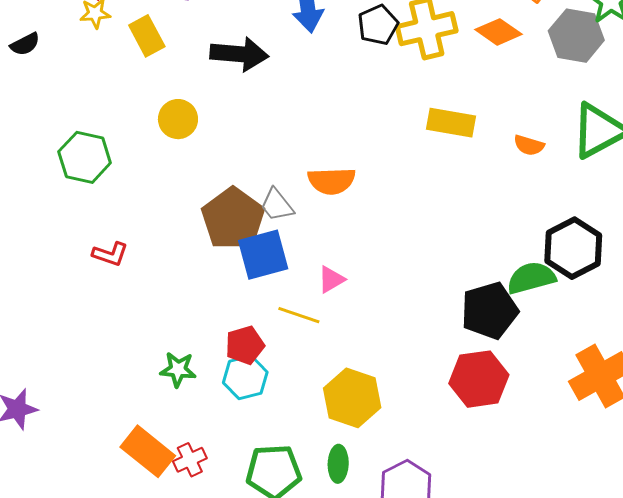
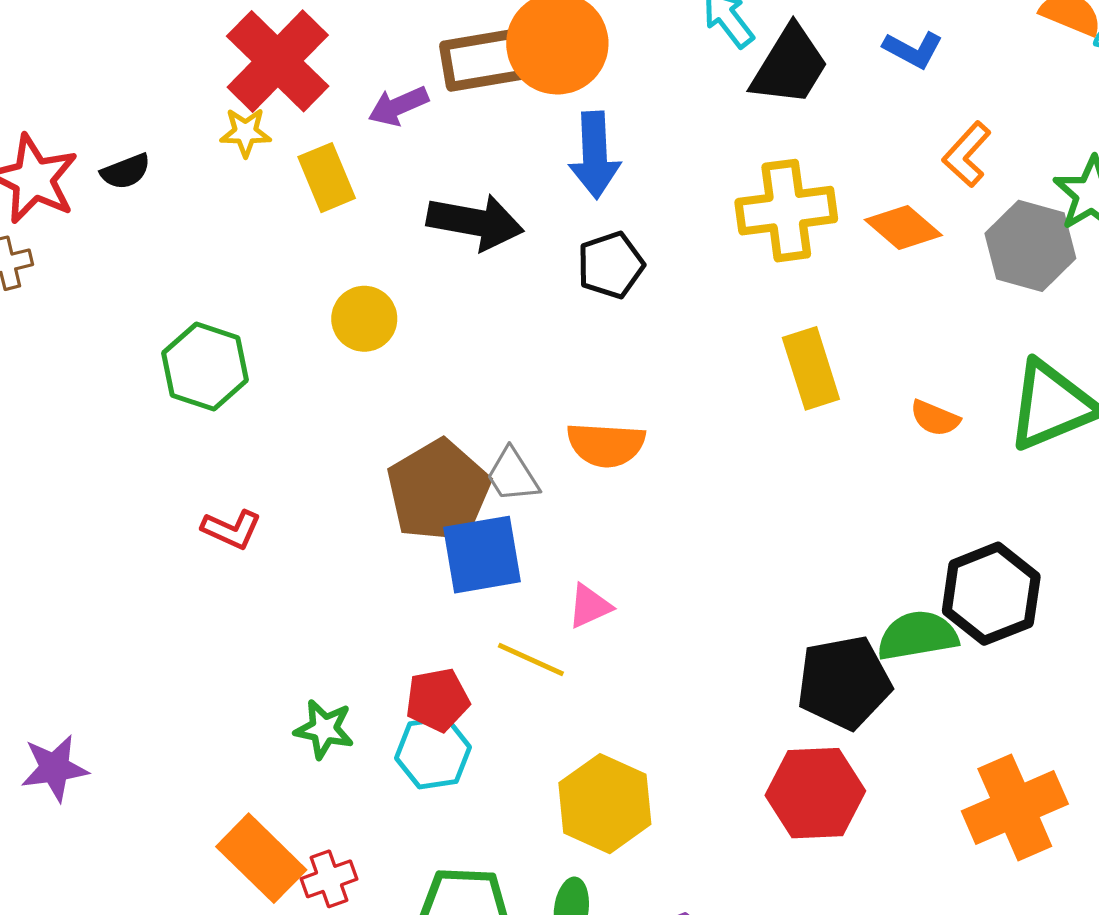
black pentagon: (378, 25) -> (611, 265), moved
yellow rectangle: (451, 123) -> (811, 368), turned 57

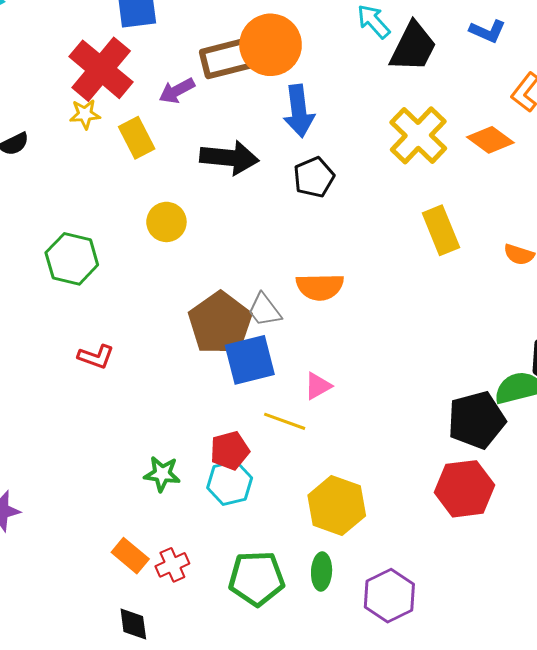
yellow cross: (786, 211) -> (418, 135), turned -34
orange rectangle: (261, 858) -> (130, 556), size x0.7

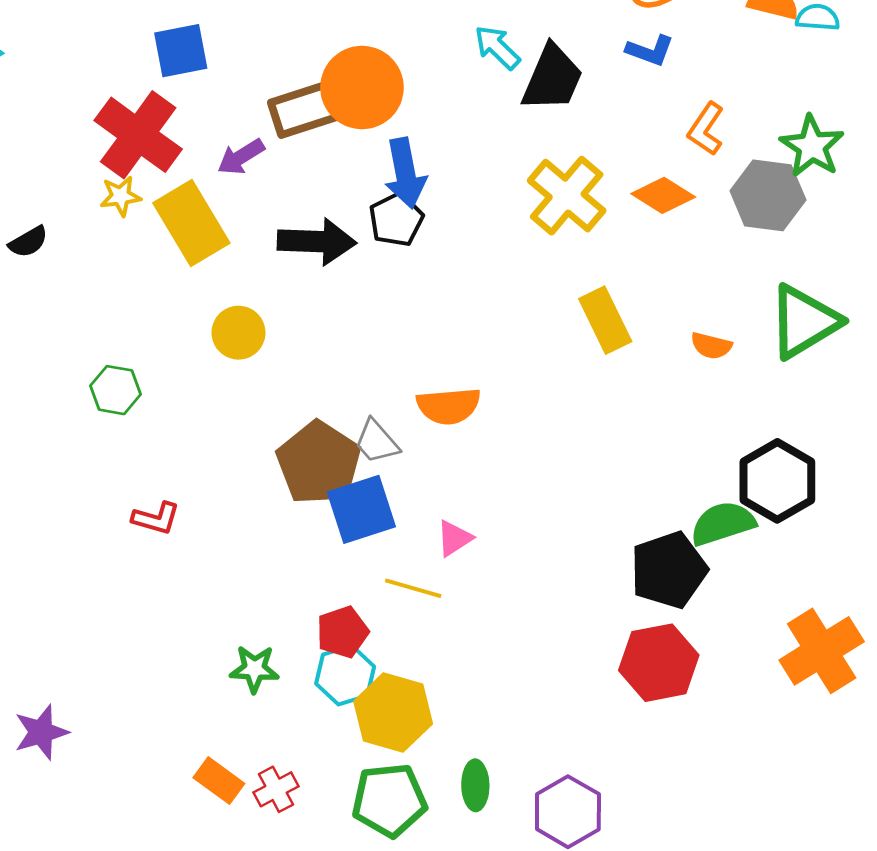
yellow rectangle: (137, 138) -> (191, 223), size x1.5
black pentagon: (314, 177) -> (396, 220), moved
green hexagon: (72, 259) -> (116, 390), size x0.7
yellow hexagon: (337, 505) -> (393, 712), moved

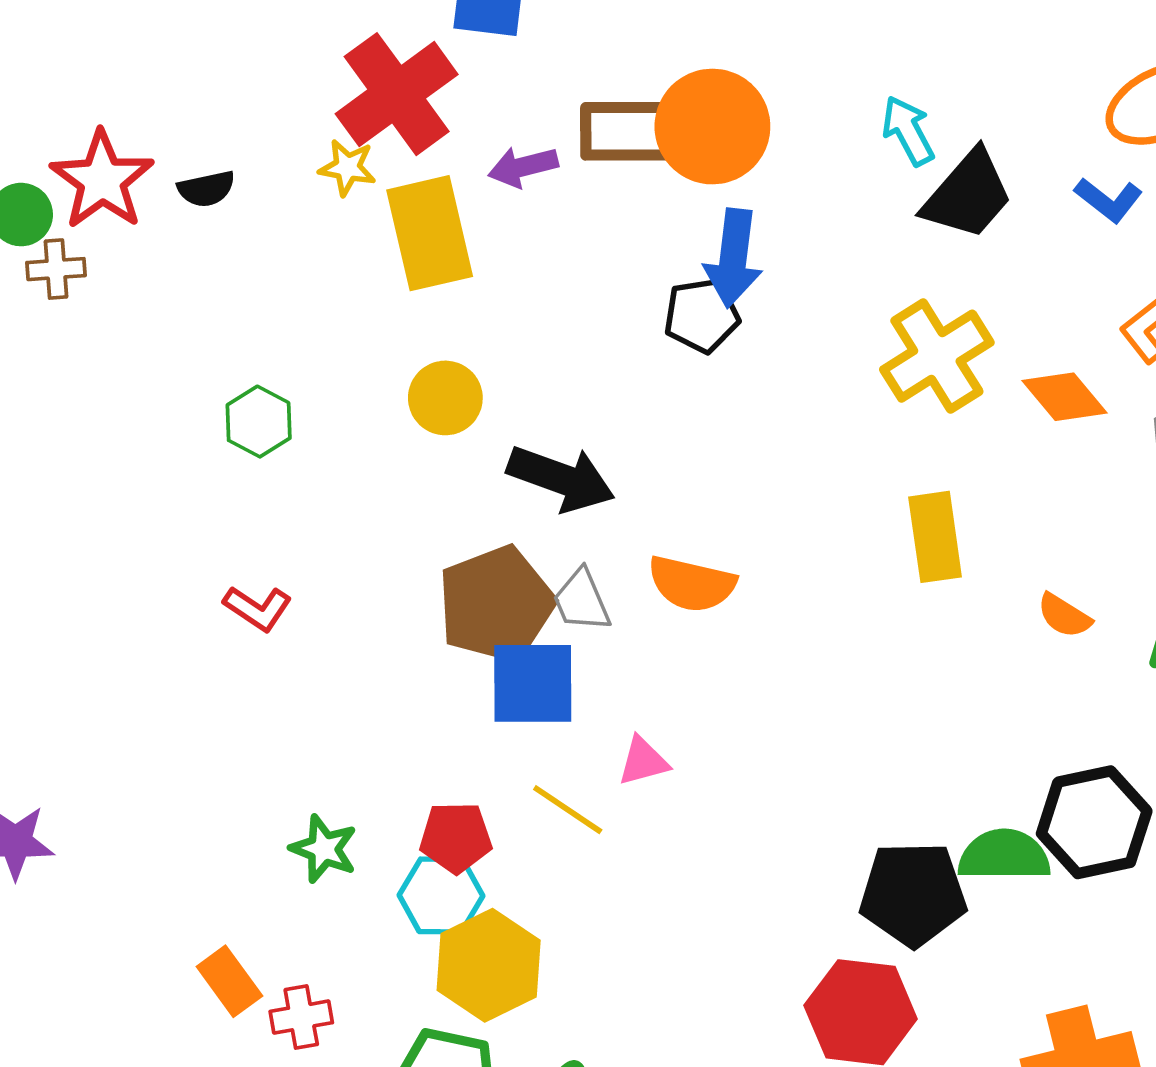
black arrow: (317, 242) -> (561, 478), moved

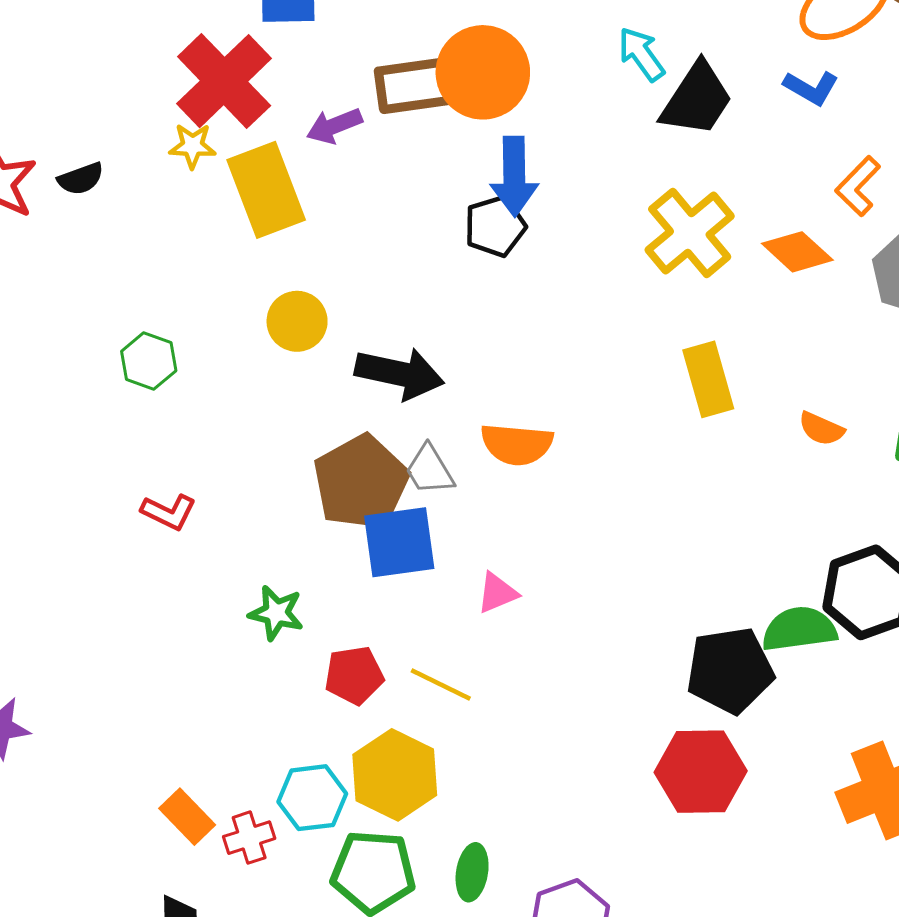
yellow line: (568, 810) -> (441, 685), moved
green star: (324, 849) -> (276, 613), moved
cyan hexagon: (441, 896) -> (312, 798), moved

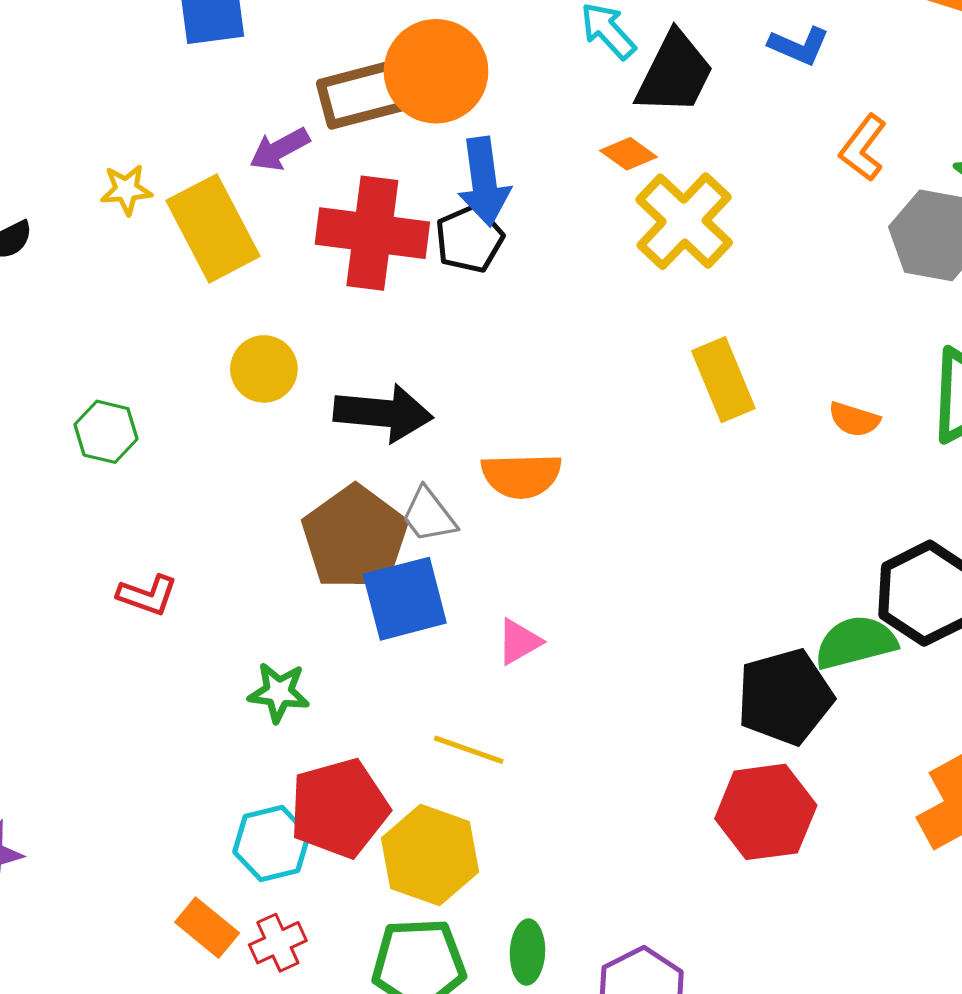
red cross: (224, 81) -> (372, 233), moved, turned -32
orange diamond: (797, 252) -> (629, 154), moved, size x0.7
red pentagon: (354, 675) -> (339, 808), moved, size x1.5
cyan hexagon: (312, 798) -> (272, 844), moved

